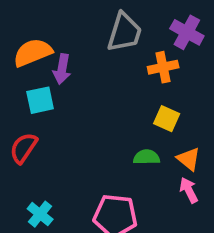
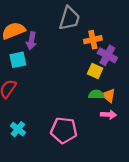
purple cross: (187, 32) -> (107, 55), moved
green semicircle: (147, 157) -> (96, 94), moved
pink arrow: (189, 190) -> (109, 115), turned 120

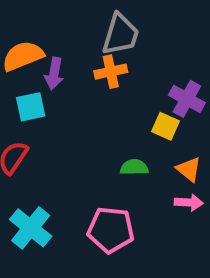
orange cross: (93, 40) -> (111, 72), moved
green semicircle: (96, 94) -> (134, 167), moved
cyan cross: (18, 129) -> (31, 228), size x1.5

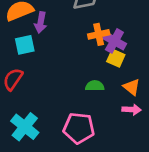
orange cross: (111, 72) -> (99, 34), moved
purple cross: (187, 99) -> (114, 41), moved

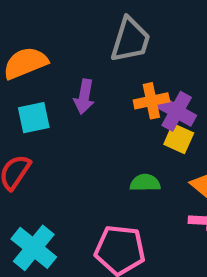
purple arrow: (41, 22) -> (84, 97), moved

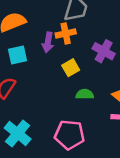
orange cross: (151, 101) -> (66, 33), moved
yellow square: (179, 139) -> (71, 68), moved, turned 36

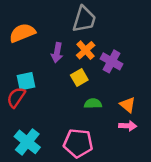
orange cross: (66, 33) -> (86, 50), moved, turned -30
cyan square: (18, 55) -> (26, 81), moved

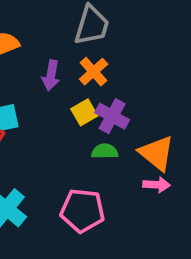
purple cross: (112, 61) -> (112, 116), moved
orange triangle: (128, 105) -> (157, 153), size x1.5

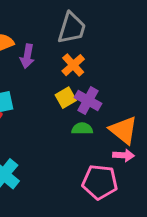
purple arrow: (51, 75) -> (27, 56), moved
pink pentagon: (82, 211) -> (100, 182), moved

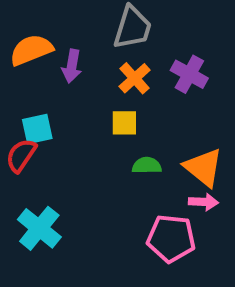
yellow square: (66, 98) -> (124, 123), turned 30
purple cross: (88, 101) -> (189, 74), moved

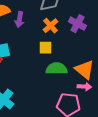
green semicircle: (147, 165) -> (56, 69), size x1.5

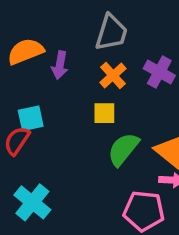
green semicircle: (56, 69) -> (123, 149), turned -50

